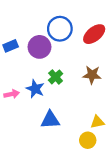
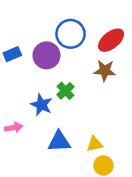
brown star: (92, 75) -> (105, 71), moved
pink arrow: (12, 94) -> (14, 128), moved
yellow triangle: (97, 122) -> (95, 144), moved

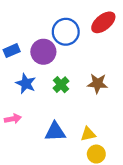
red ellipse: (111, 40) -> (103, 22), moved
brown star: (105, 71) -> (97, 83), moved
blue star: (41, 105) -> (26, 83), moved

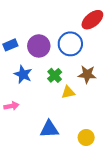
blue circle: (66, 32) -> (70, 44), moved
blue triangle: (55, 132) -> (49, 129), moved
yellow triangle: (88, 134) -> (68, 92), moved

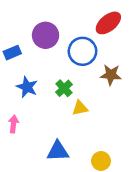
purple circle: (39, 46) -> (46, 35), moved
brown star: (87, 74) -> (111, 75), moved
pink arrow: (11, 106) -> (13, 124), turned -72

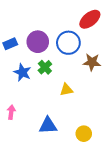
purple circle: (46, 35) -> (38, 42), moved
green cross: (64, 88) -> (45, 67), moved
pink arrow: (13, 124) -> (11, 112), moved

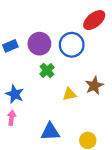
brown star: (92, 62) -> (94, 86), moved, turned -30
blue star: (22, 72) -> (15, 94), moved

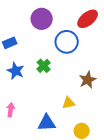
purple circle: (39, 44) -> (42, 19), moved
blue star: (15, 94) -> (16, 71), moved
yellow triangle: (70, 94) -> (69, 103), moved

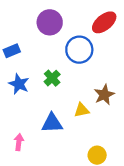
yellow triangle: (69, 103) -> (82, 110), moved
pink arrow: (11, 110) -> (19, 142), moved
blue triangle: (47, 123) -> (52, 123), moved

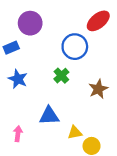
purple circle: (50, 22) -> (30, 23), moved
green cross: (52, 78) -> (61, 76), moved
yellow triangle: (82, 110) -> (75, 133), moved

